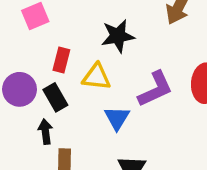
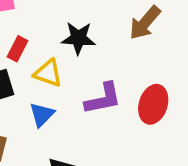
blue triangle: (117, 118) -> (42, 115), moved

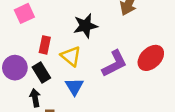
yellow triangle: (48, 73) -> (71, 56), turned 35
red ellipse: (153, 104) -> (151, 58), turned 44

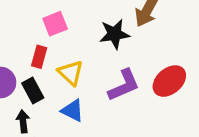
pink square: (24, 13) -> (55, 24), moved
black star: (85, 26) -> (114, 34), moved
blue triangle: (74, 87) -> (73, 111), turned -36

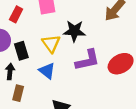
black star: (114, 34) -> (74, 31), moved
red rectangle: (39, 57) -> (16, 14), moved

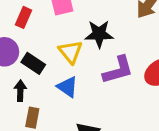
black rectangle: (21, 51) -> (33, 63), turned -36

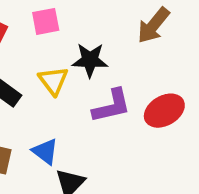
blue triangle: (67, 87) -> (45, 151), moved

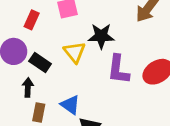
purple L-shape: (112, 106) -> (118, 69), turned 112

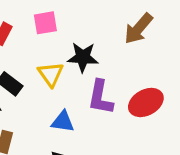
blue triangle: (70, 105) -> (63, 122), moved, turned -30

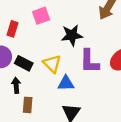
yellow triangle: (51, 74) -> (52, 64), moved

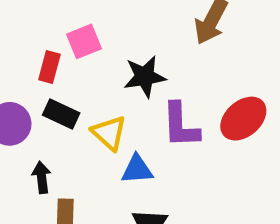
red rectangle: (12, 29) -> (49, 67), moved
black rectangle: (24, 63) -> (61, 114), moved

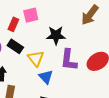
blue triangle: (137, 169) -> (46, 77), turned 42

